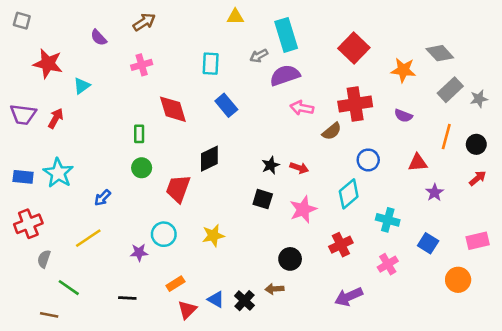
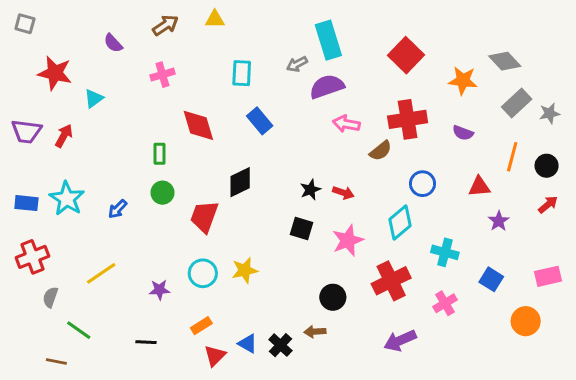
yellow triangle: (235, 17) -> (215, 19), moved
blue arrow: (103, 198) -> (118, 209), moved
cyan circle: (164, 234) -> (203, 273), moved
red cross: (341, 245) -> (391, 281), size x1.4

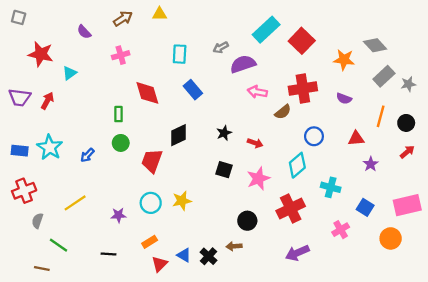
cyan rectangle: (328, 40) -> (266, 30), moved, turned 64
black star: (310, 190) -> (224, 133), moved
pink rectangle: (548, 276) -> (407, 205), size x1.4
pink cross: (445, 303) -> (341, 230), moved

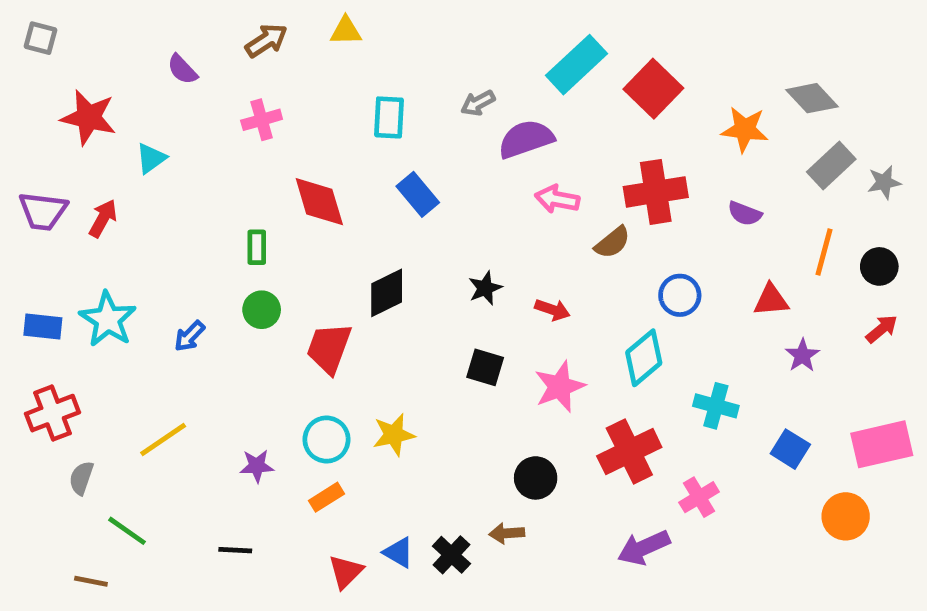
pink cross: (341, 230) -> (699, 497), moved
orange rectangle: (150, 242) -> (327, 497), moved

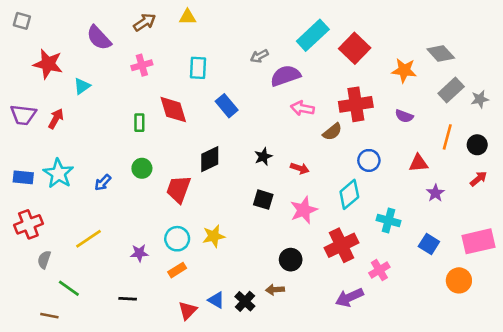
purple semicircle: (182, 69) -> (99, 38), size x1.5
cyan rectangle: (389, 117) -> (198, 68), moved
green rectangle: (257, 247) -> (139, 123), moved

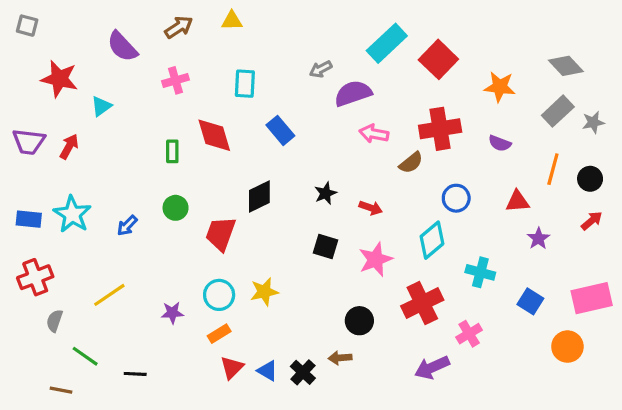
gray diamond: (441, 53) -> (566, 66), moved
black line: (128, 299) -> (135, 374), moved
red triangle: (188, 310) -> (232, 368), moved

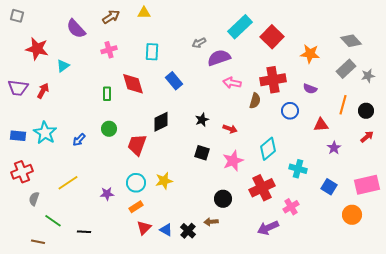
brown semicircle: (411, 163) -> (255, 101), turned -35
blue circle: (456, 198) -> (290, 111), moved

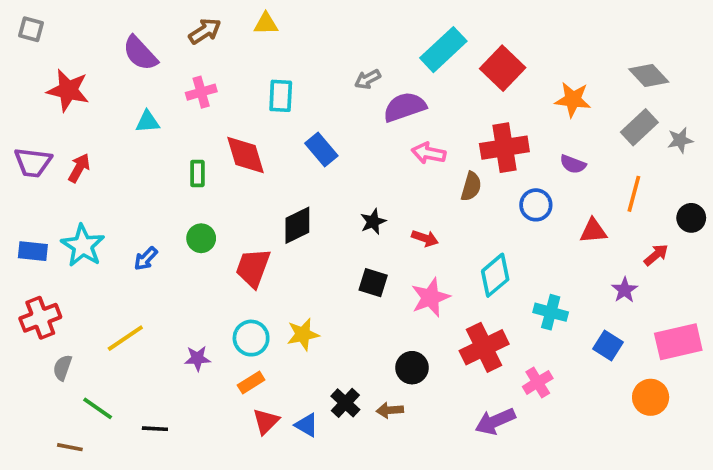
cyan triangle: (63, 66) -> (148, 122), moved, turned 32
black circle: (366, 111) -> (691, 218), moved
red arrow: (367, 137) -> (656, 255), moved
purple star: (334, 148) -> (625, 290), moved
black cross: (188, 231) -> (345, 403), moved

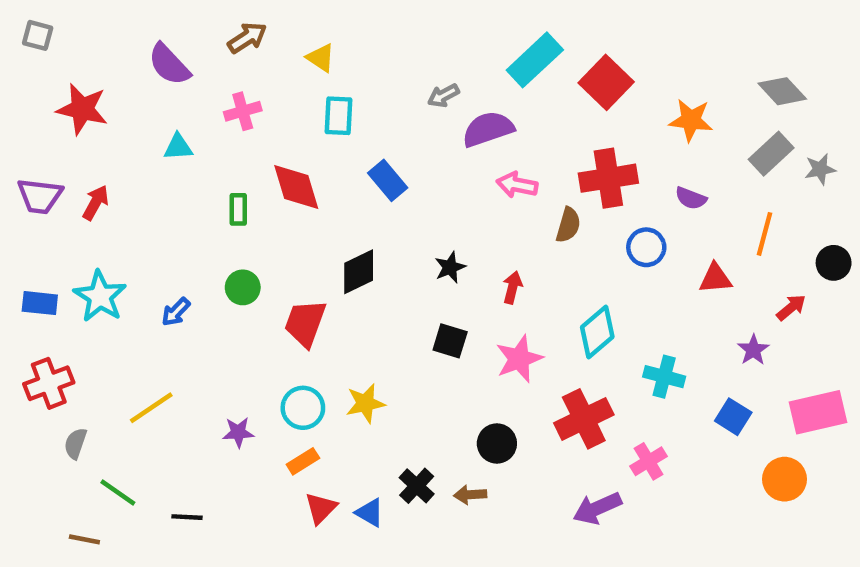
yellow triangle: (266, 24) -> (321, 58), moved, turned 35
red arrow: (425, 238) -> (512, 287), turned -95

